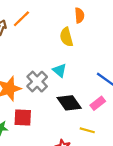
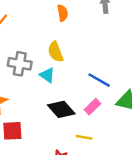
yellow semicircle: (66, 37) -> (56, 52), moved
gray cross: (37, 82) -> (20, 64), moved, turned -30

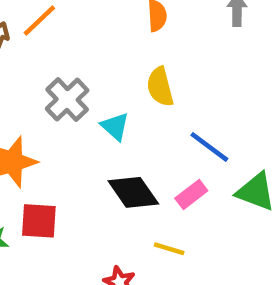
yellow semicircle: (56, 52) -> (160, 87), moved
gray cross: (20, 64) -> (67, 100), turned 30

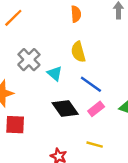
blue line: (209, 147) -> (91, 84), moved
yellow line: (169, 249) -> (95, 145), moved

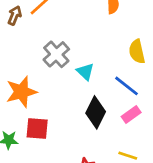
yellow semicircle: (78, 52) -> (137, 52), moved
black diamond: (65, 108) -> (96, 112), turned 60

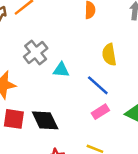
cyan triangle: (85, 72) -> (61, 70), turned -42
black diamond: (96, 112) -> (45, 120), moved, turned -56

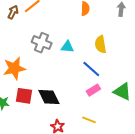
gray cross: (36, 53) -> (42, 43), turned -30
cyan triangle: (61, 70) -> (67, 47), moved

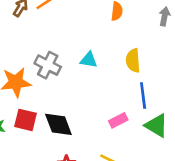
gray cross: (42, 43) -> (48, 65), moved
blue line: (91, 69) -> (143, 95), moved, turned 36

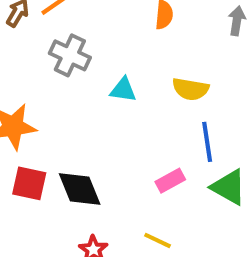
yellow semicircle: (133, 60) -> (191, 89), turned -75
gray cross: (48, 65) -> (70, 55), moved

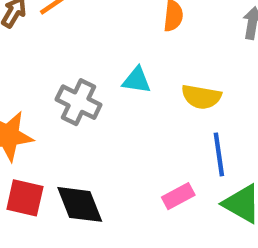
gray cross: (70, 55) -> (79, 102), moved
cyan triangle: (123, 90) -> (137, 80), moved

